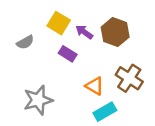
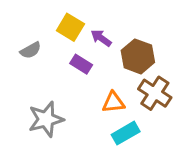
brown hexagon: (115, 32) -> (138, 56), moved
orange triangle: (95, 86) -> (113, 102), turned -36

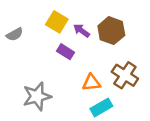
gray semicircle: (31, 50) -> (15, 34), moved
brown hexagon: (138, 56) -> (111, 31), moved

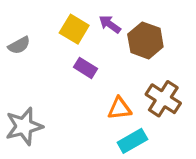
purple arrow: (82, 31) -> (110, 24), moved
gray star: (37, 96) -> (24, 126), moved

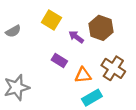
purple arrow: (110, 24) -> (76, 37), moved
purple rectangle: (86, 68) -> (59, 60), moved

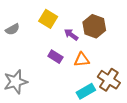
brown cross: (113, 68) -> (109, 80), moved
orange triangle: (83, 75) -> (82, 60), moved

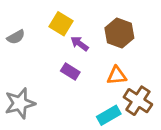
purple arrow: (71, 35) -> (80, 44), moved
orange triangle: (82, 60) -> (117, 75), moved

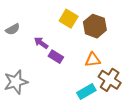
yellow square: (61, 24) -> (69, 19), moved
purple arrow: (80, 44) -> (41, 43), moved

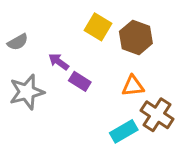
gray star: (16, 82) -> (27, 92), moved

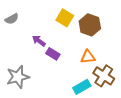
gray semicircle: (18, 42) -> (12, 19), moved
gray star: (27, 92) -> (18, 77), moved

